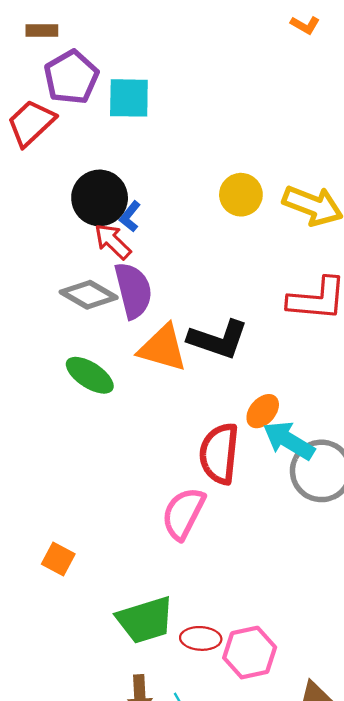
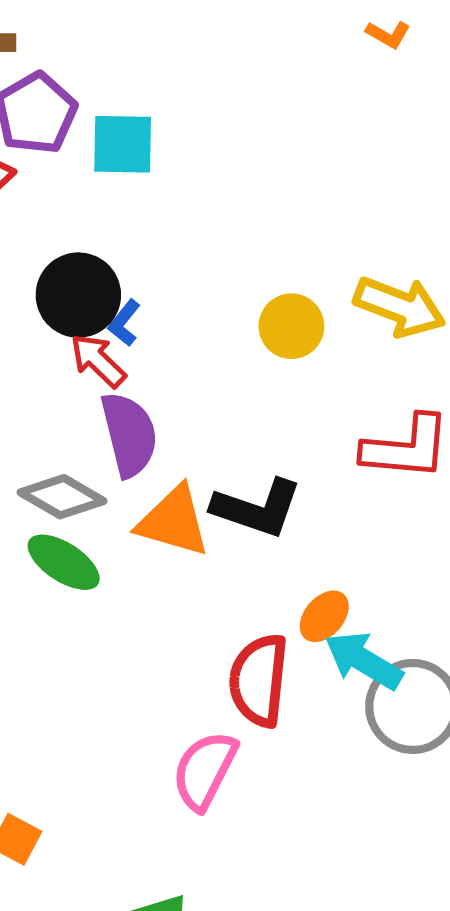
yellow circle: (241, 195) -> (291, 326), moved
gray diamond: (89, 295) -> (62, 497), moved

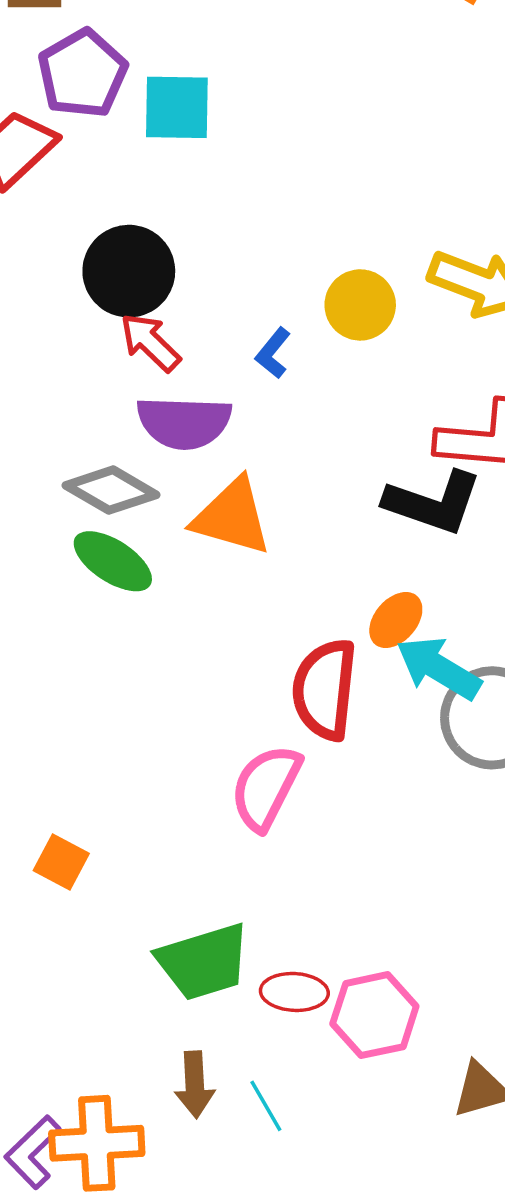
blue L-shape: (124, 323) -> (273, 353), moved
purple semicircle: (129, 434) -> (184, 422), turned 106
black L-shape: (257, 508) -> (433, 503), moved

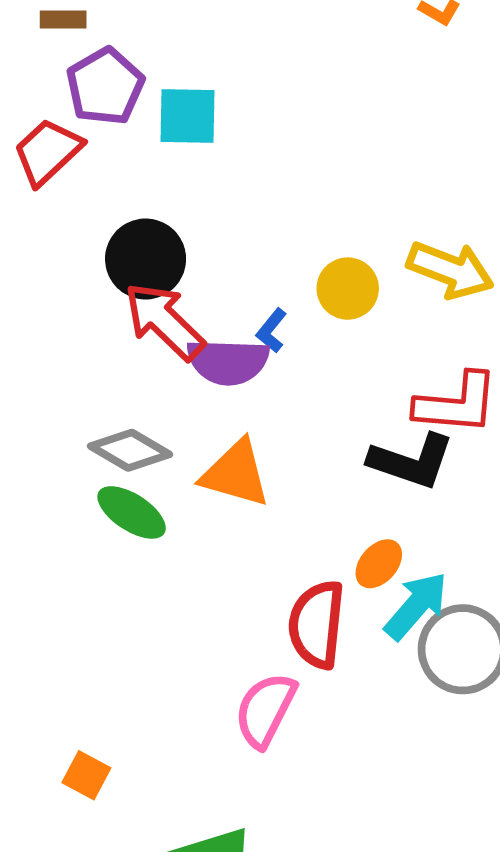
red arrow: (150, 342) -> (164, 321), size x1.5
purple semicircle: (184, 422) -> (228, 362), moved
cyan arrow: (439, 668) -> (416, 606), turned 100

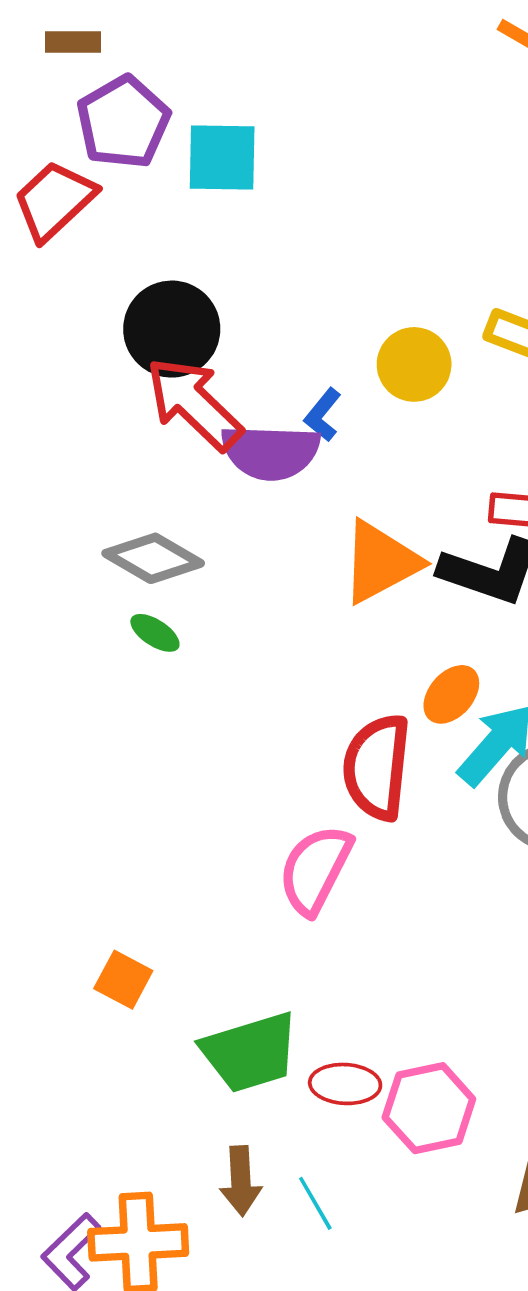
orange triangle: (236, 474) -> (381, 562), moved, turned -44
green ellipse: (132, 512) -> (155, 633), size x0.6
orange square: (86, 775) -> (123, 980), moved

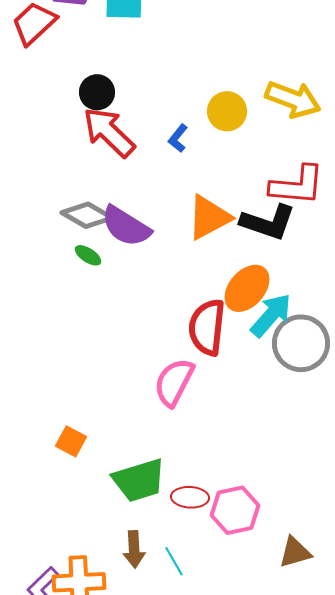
black circle: (172, 329) -> (97, 92), size x0.7
purple semicircle: (271, 452) -> (126, 226), moved, turned 30
orange ellipse: (451, 694) -> (247, 288), size x1.5

